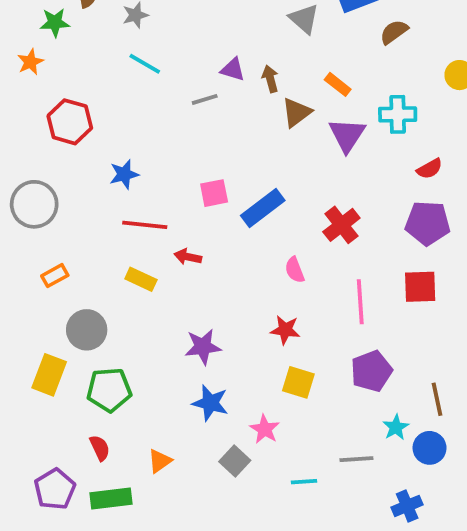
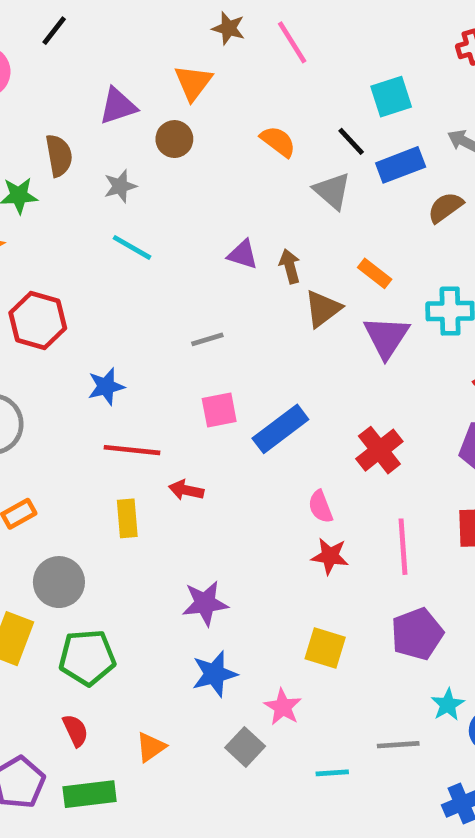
gray line: (205, 99) -> (207, 339), moved
yellow rectangle: (141, 279) -> (127, 518), turned 60
red star: (285, 330) -> (330, 556), moved
blue star: (210, 403) -> (214, 674), turned -30

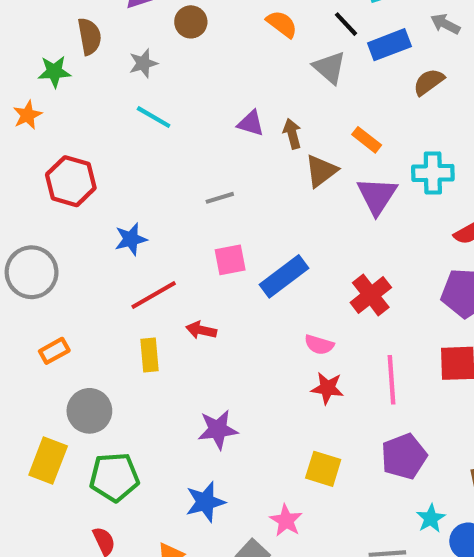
red line: (132, 450) -> (154, 295), turned -36
pink semicircle: (320, 507) -> (319, 345), turned -52
blue star: (214, 674) -> (205, 502), moved

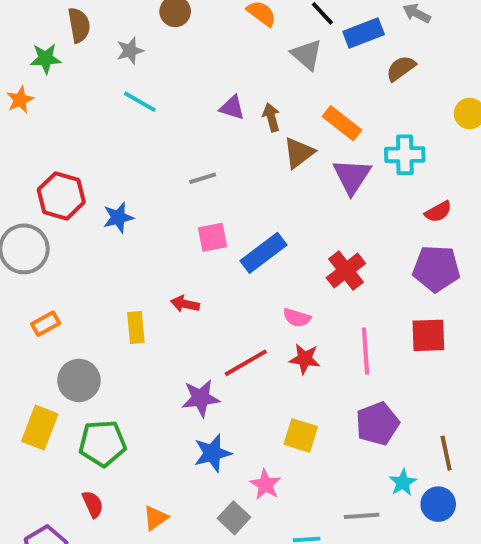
orange rectangle: (367, 140) -> (342, 123), size x1.4
red hexagon: (71, 181) -> (61, 196), moved
red line: (154, 295) -> (246, 363), moved
blue star: (205, 502) -> (212, 453), moved

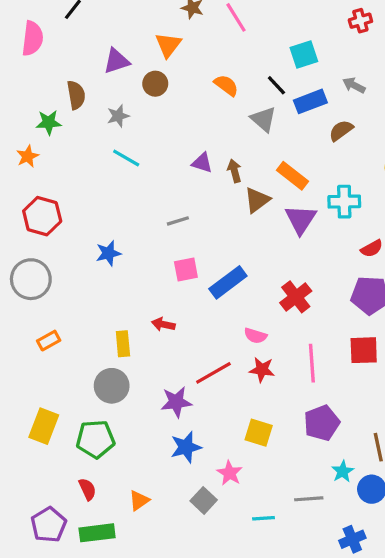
red hexagon: (61, 196) -> (42, 216), moved
gray circle: (79, 380) -> (112, 386), moved

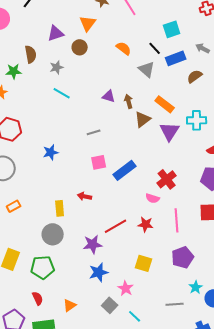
pink semicircle: (255, 336) -> (153, 198), moved
cyan line: (263, 518) -> (135, 316), moved, turned 48

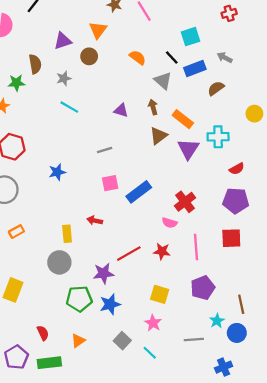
brown arrow: (129, 101) -> (153, 107), moved
green pentagon: (43, 267) -> (79, 299), moved
pink star: (126, 288) -> (153, 323), moved

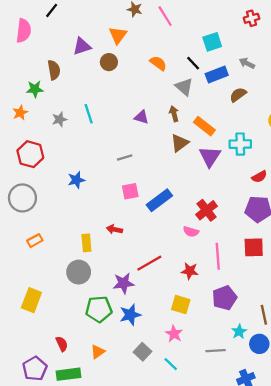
gray star: (64, 78) -> (59, 119), moved
cyan line: (69, 107) -> (89, 114), turned 42
red star: (162, 251) -> (190, 271), moved

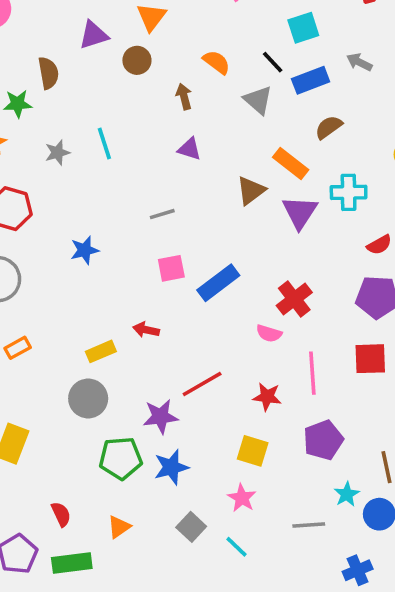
brown semicircle: (238, 95) -> (329, 127), moved
brown arrow: (174, 114) -> (184, 97), moved
yellow rectangle: (86, 243) -> (101, 351), turned 72

